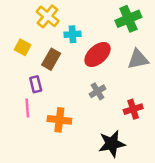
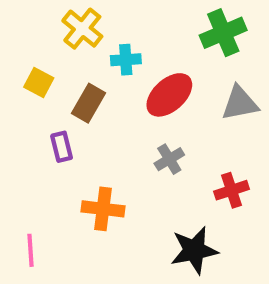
pink line: (27, 108) -> (30, 250), moved

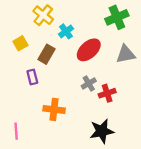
cyan cross: (126, 60) -> (66, 31), turned -32
yellow square: (39, 82) -> (20, 43), turned 32
red cross: (232, 190) -> (107, 93), moved

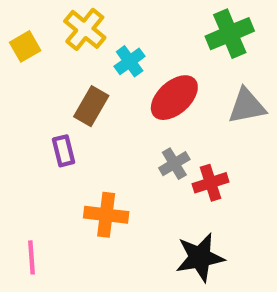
yellow square: (20, 43) -> (25, 46), moved

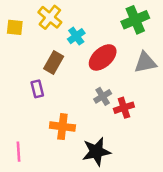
yellow square: (25, 46) -> (15, 27), turned 36
black star: (200, 257) -> (96, 152), moved

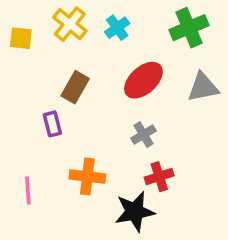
cyan cross: (76, 36) -> (117, 28), moved
red cross: (124, 108) -> (159, 177), moved
pink line: (18, 152) -> (28, 191), moved

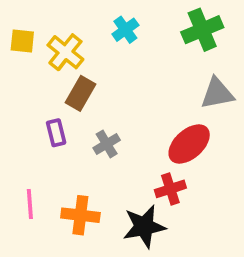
yellow cross: (70, 24) -> (65, 52), moved
red ellipse: (143, 80) -> (189, 144), moved
gray cross: (143, 134) -> (107, 144), moved
orange cross: (87, 177) -> (80, 215), moved

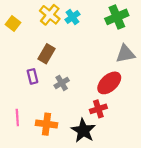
yellow square: (22, 41) -> (13, 23), turned 32
yellow cross: (65, 52) -> (50, 15), moved
black star: (144, 226) -> (83, 131), turned -30

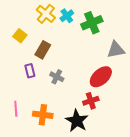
green cross: (117, 17) -> (92, 23), moved
yellow square: (13, 23) -> (20, 36), moved
gray cross: (62, 83) -> (57, 77), turned -32

